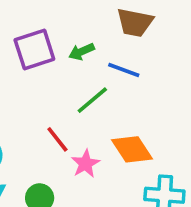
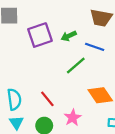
red line: (57, 139) -> (47, 99), moved
pink star: (85, 164) -> (73, 118), moved

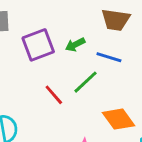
red line: (47, 99) -> (54, 95), moved

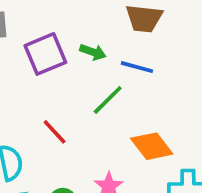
green arrow: (75, 45) -> (93, 52), turned -132
red line: (54, 95) -> (55, 132), moved

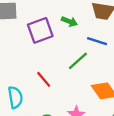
green arrow: (93, 52) -> (69, 21), moved

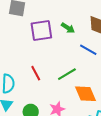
green line: (78, 61) -> (67, 74), moved

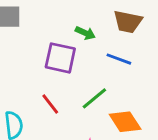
purple square: (41, 30) -> (60, 58), moved, turned 30

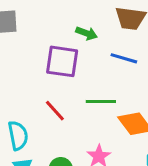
green line: (94, 98) -> (101, 102), turned 44

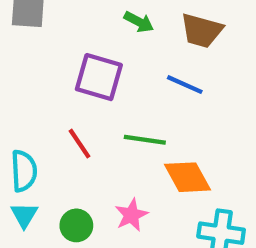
green arrow: (87, 33) -> (139, 22), moved

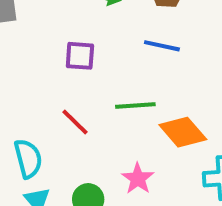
purple square: (99, 77) -> (80, 56), size x0.7

